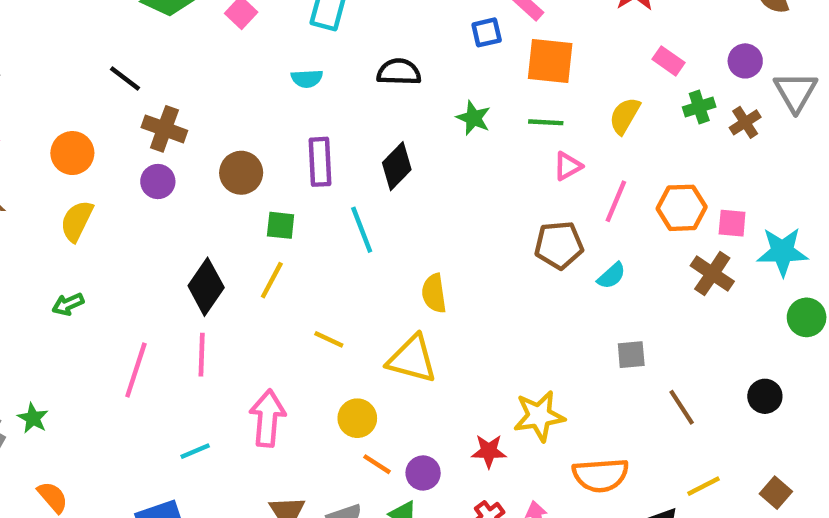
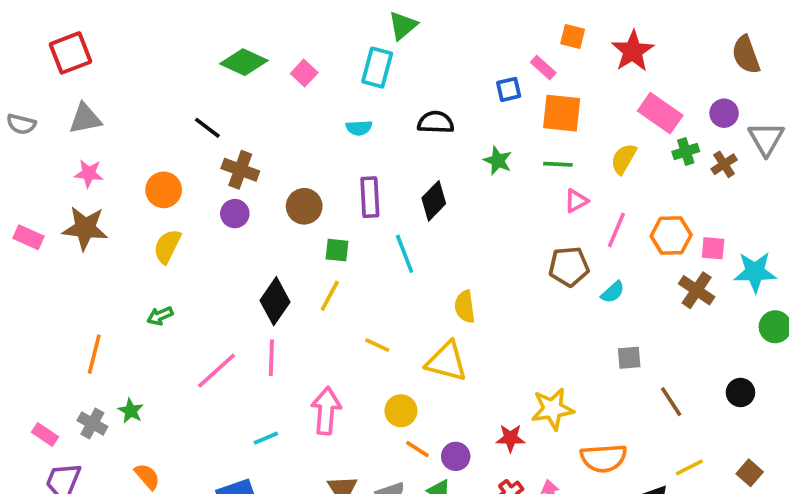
pink rectangle: (668, 61) -> (660, 113), size x1.6
pink line: (136, 370) -> (217, 371), turned 30

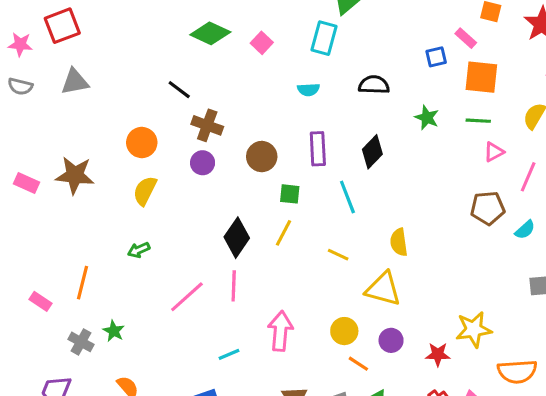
pink star: (89, 173) -> (20, 44), moved
yellow line: (377, 345) -> (338, 255), moved
pink rectangle: (45, 434) -> (40, 301), moved
purple circle: (456, 456) -> (391, 340), moved

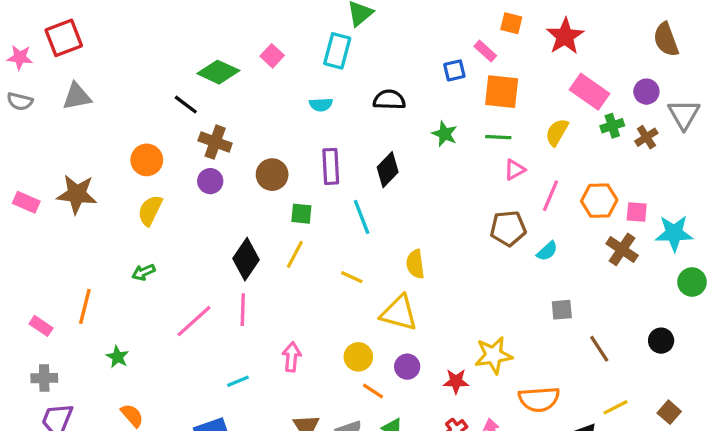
green diamond: (210, 33) -> (218, 72), moved
pink arrow: (280, 331) -> (292, 357), size x0.7
gray cross: (81, 342) -> (44, 378), moved, turned -30

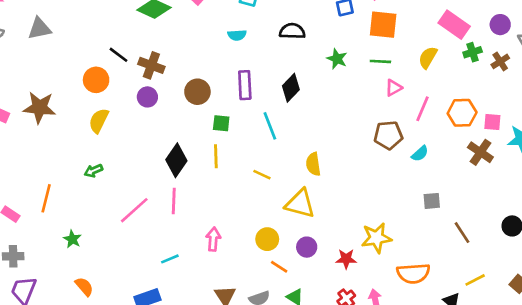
black line: (186, 105) -> (118, 55), moved
yellow line: (295, 254) -> (216, 156), turned -30

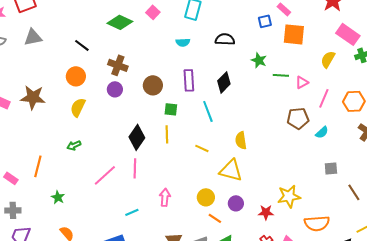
black line: (118, 55) -> (82, 45), moved
green line: (380, 61) -> (281, 75), moved

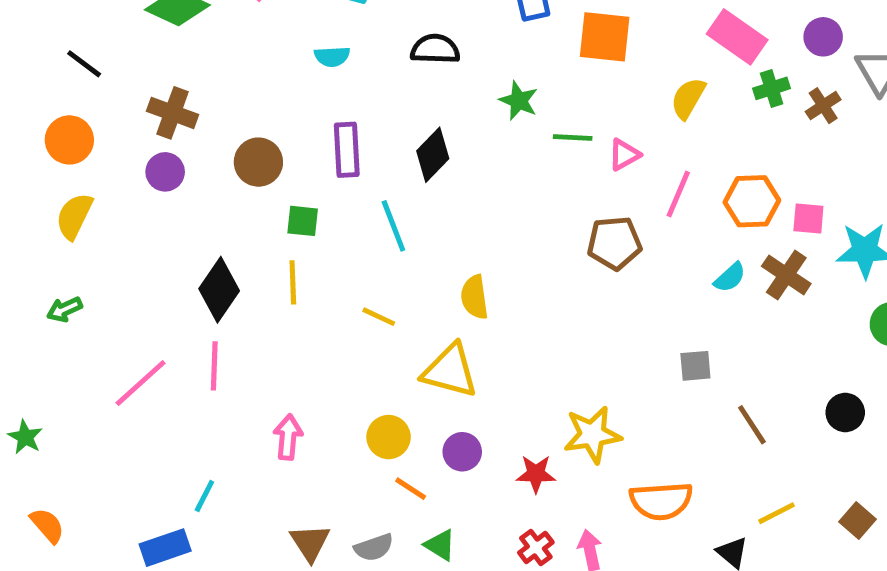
cyan semicircle: (322, 132) -> (730, 277), moved
cyan line: (132, 212) -> (204, 496), moved, turned -40

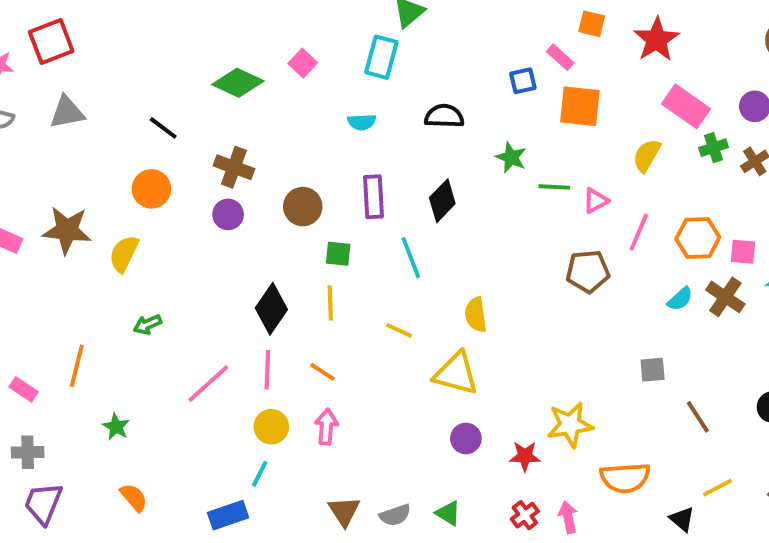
yellow semicircle: (74, 216) -> (124, 254), moved
yellow circle: (389, 437) -> (271, 427), moved
orange line: (411, 489) -> (322, 372), moved

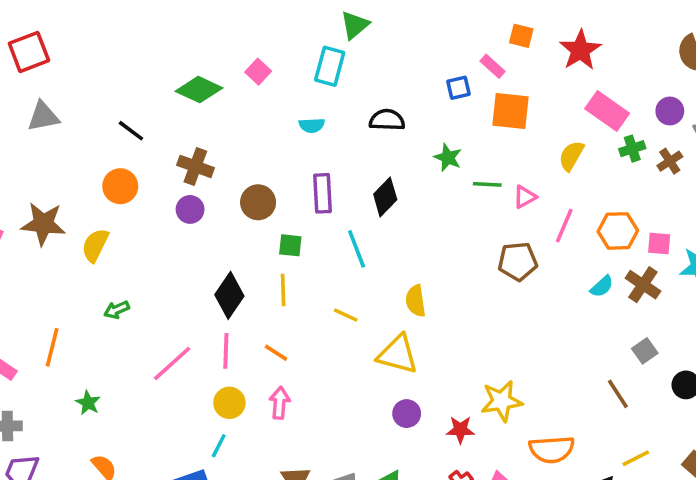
gray square: (653, 370) -> (645, 351), moved, turned -30

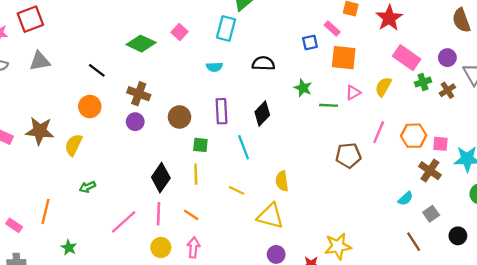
pink triangle: (525, 197) -> (353, 93), moved
cyan semicircle: (602, 286) -> (405, 199), moved

